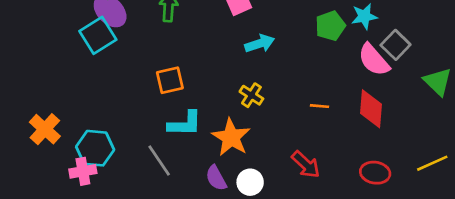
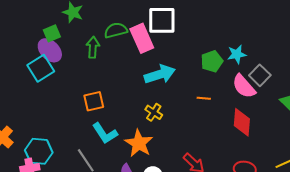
cyan arrow: (260, 44) -> (160, 74), size x1.4
orange line: (319, 106) -> (204, 98), moved
cyan L-shape: (185, 124) -> (105, 133), turned 56

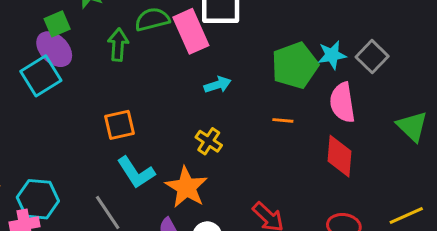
green pentagon: (212, 61) -> (295, 65), size x1.4
cyan arrow: (160, 74) -> (218, 85), size x0.6
gray square: (260, 75) -> (372, 57), moved
pink semicircle: (244, 86) -> (342, 103), turned 32

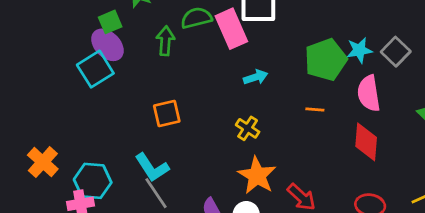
cyan L-shape: (136, 172) -> (152, 167), moved
orange star: (186, 187) -> (257, 176), moved

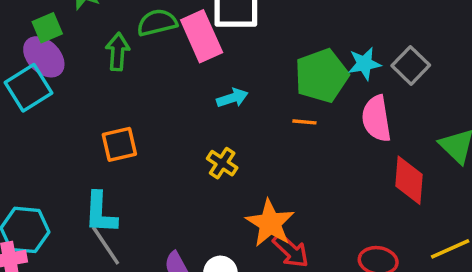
orange line: (315, 110) -> (304, 122), moved
red diamond: (366, 142) -> (409, 180), moved
cyan L-shape: (152, 167) -> (100, 213), turned 36
orange star: (257, 176) -> (270, 223), moved

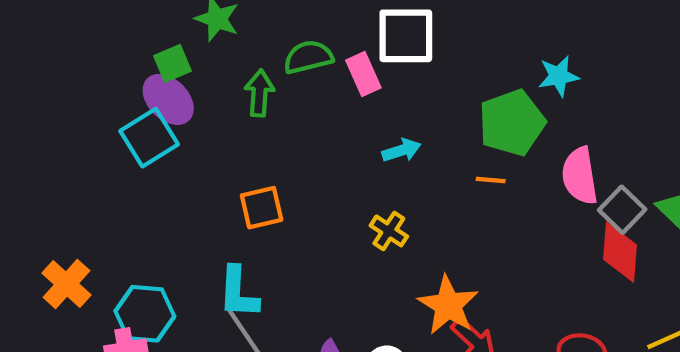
pink rectangle: (202, 36) -> (363, 74), size x0.7
cyan star: (364, 64) -> (559, 76), moved
gray square: (411, 65) -> (622, 210), moved

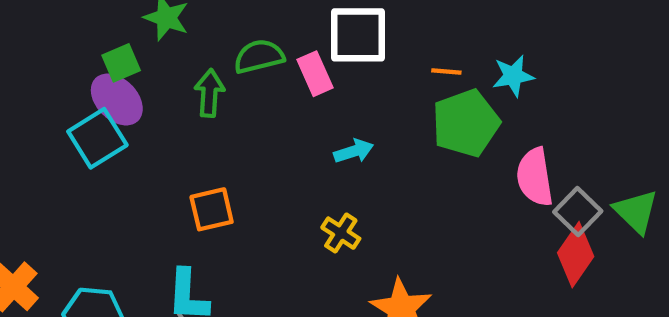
orange line: (491, 180) -> (446, 71), moved
red diamond: (620, 252) -> (576, 255), turned 30

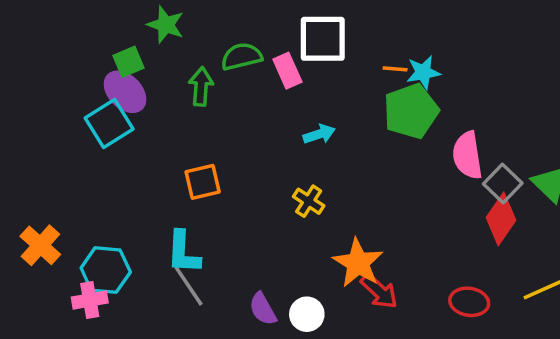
cyan star: (513, 76) -> (423, 72), moved

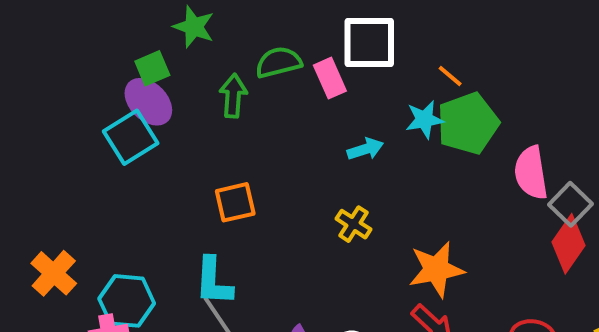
orange line: (395, 69) -> (450, 76), turned 35
cyan star: (423, 72) -> (425, 119), moved
orange star: (358, 263) -> (436, 269), moved, turned 30

